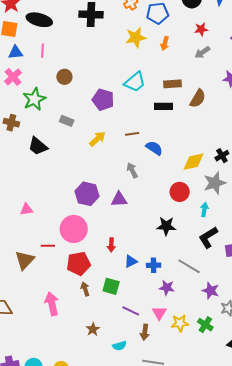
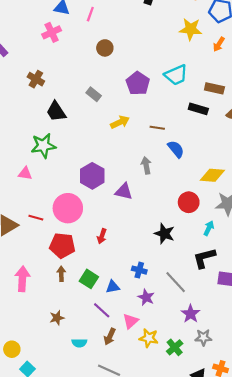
green star: (34, 99) -> (43, 146), moved
blue triangle: (131, 261) -> (113, 287), moved

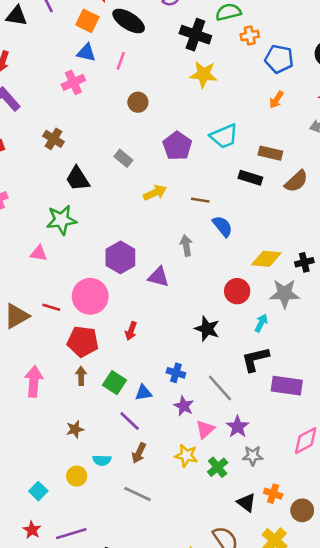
yellow star: (191, 29) -> (204, 74), moved
pink triangle: (131, 321) -> (205, 429), moved
yellow circle: (12, 349) -> (77, 476), moved

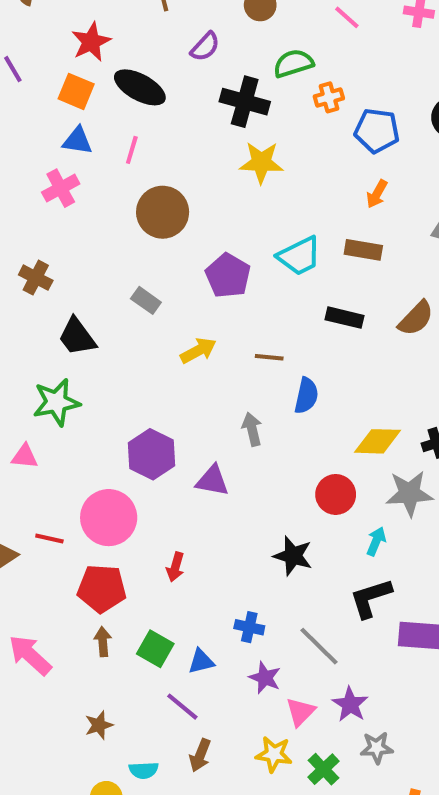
brown circle: (138, 102) -> (163, 212), size x1.6
brown rectangle: (270, 153) -> (363, 250), moved
blue semicircle: (223, 226) -> (306, 396), turned 55
pink arrow: (34, 381) -> (30, 655), turned -48

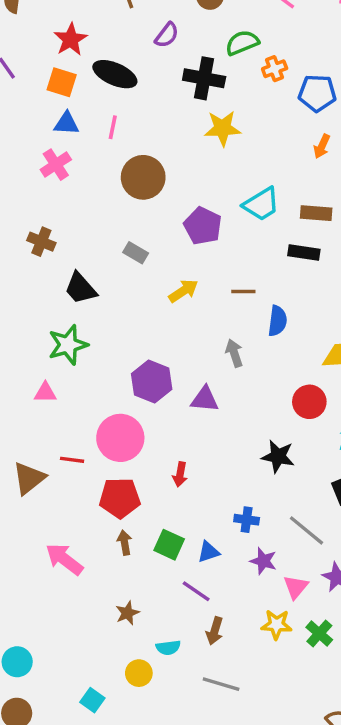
brown rectangle: (363, 250) -> (316, 213), moved

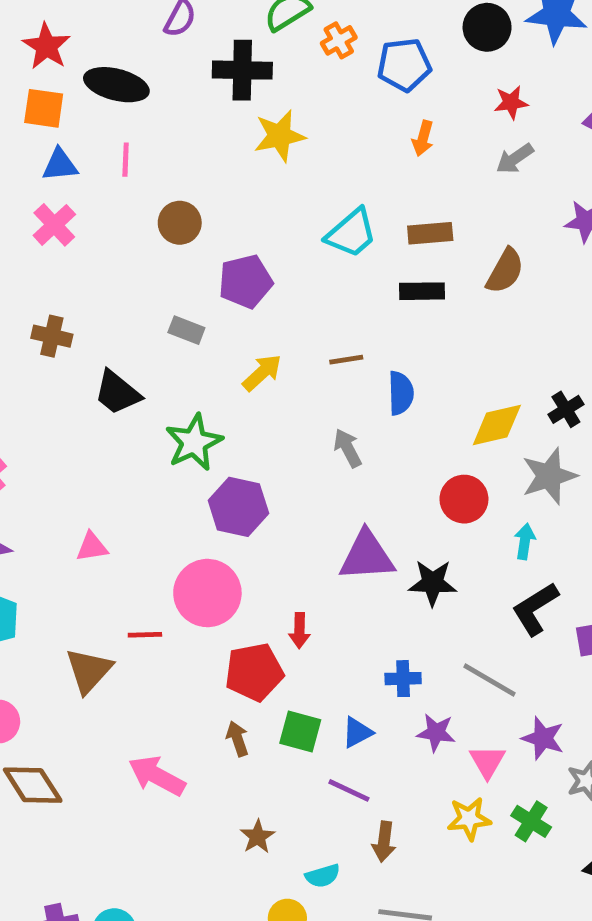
brown circle: (143, 177) -> (180, 223), size x0.7
purple pentagon: (203, 226) -> (245, 282), moved, turned -30
green star: (68, 345) -> (194, 442), moved
purple triangle: (205, 399) -> (367, 556), moved, size x1.4
red pentagon: (120, 498) -> (254, 672), moved

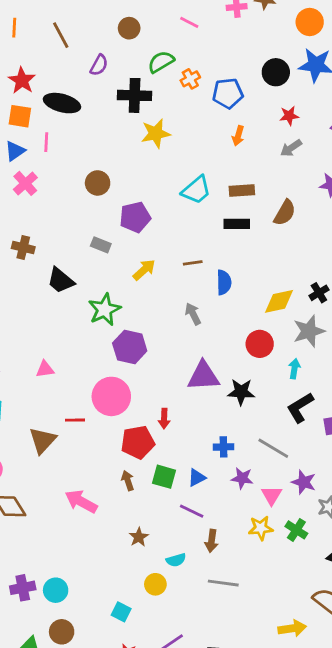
pink line: (126, 160) -> (46, 142), moved
blue triangle: (60, 165) -> (15, 151), moved, turned -30

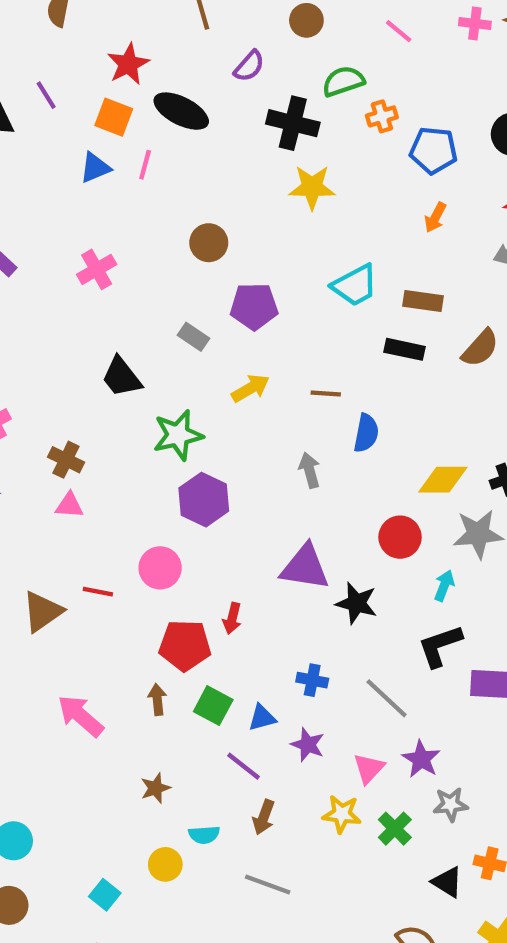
pink cross: (25, 183) -> (97, 269), moved
brown cross: (23, 248) -> (66, 460), moved
pink circle: (111, 396) -> (160, 568), size x0.7
purple star: (242, 478) -> (308, 745), moved

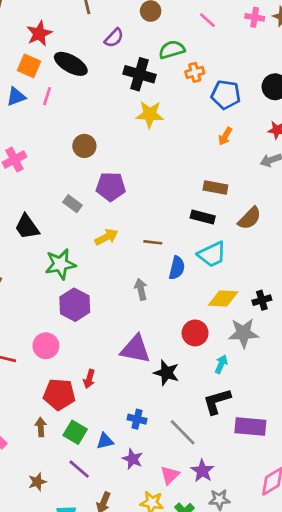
cyan trapezoid: (355, 285) -> (212, 254), moved
purple line: (243, 766) -> (79, 469), moved

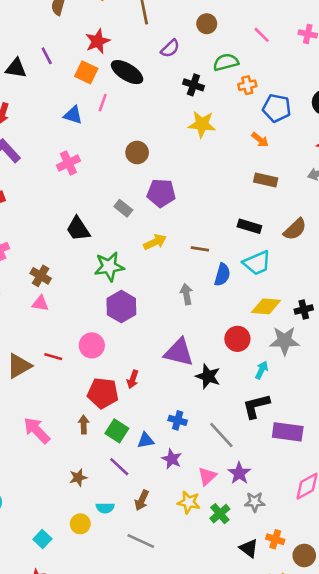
black cross: (139, 74) -> (193, 85), size x0.7
blue triangle: (16, 97) -> (73, 115), moved, turned 36
orange arrow: (225, 136) -> (260, 140), moved, turned -84
brown rectangle: (215, 188) -> (266, 180), moved

